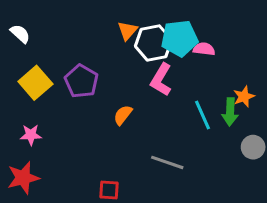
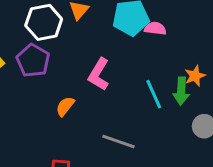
white hexagon: (153, 43) -> (44, 22), moved
pink L-shape: (161, 80) -> (99, 74), moved
orange semicircle: (123, 115) -> (65, 106), moved

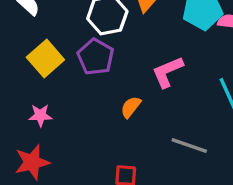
pink L-shape: (99, 74) -> (168, 72), turned 36

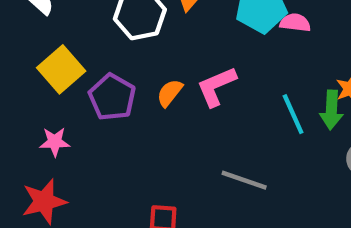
purple pentagon: (96, 57) -> (112, 97), moved
orange semicircle: (131, 107) -> (170, 93), moved

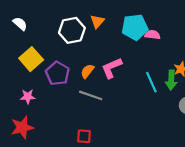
gray line: (244, 180) -> (91, 95), moved

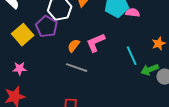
purple pentagon: (58, 73) -> (47, 27), moved
green arrow: (171, 80) -> (150, 70), moved, turned 66

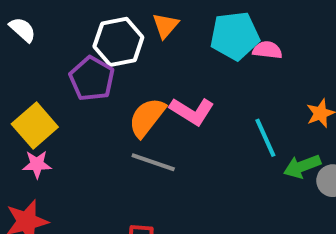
yellow square: (23, 35) -> (35, 126), moved
pink L-shape: (96, 43) -> (192, 111), turned -125
orange semicircle: (74, 46) -> (147, 117), size x1.5

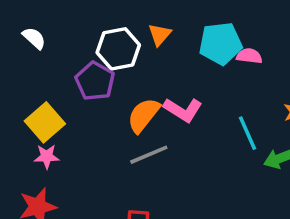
gray line: (153, 162) -> (149, 155), turned -42

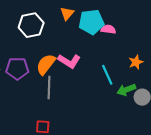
orange triangle: (160, 35) -> (67, 13), moved
purple pentagon: (95, 81) -> (17, 68), moved, turned -30
gray line: (149, 155) -> (49, 88), turned -65

